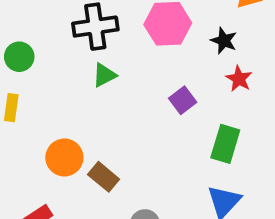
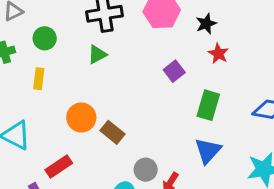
black star: (224, 41) -> (206, 24), turned 30
green triangle: (104, 75) -> (97, 54), moved

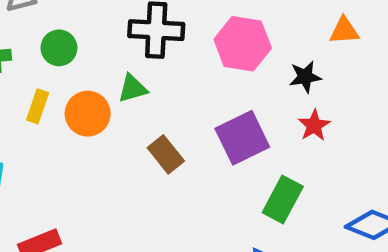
purple square: (174, 71) -> (242, 138), size x1.6
orange circle: (81, 118) -> (88, 114), moved
brown rectangle: (112, 132) -> (166, 154), moved

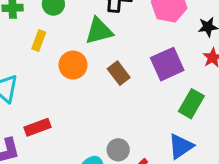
green triangle: (133, 88) -> (99, 31), size x1.5
orange circle: (88, 114) -> (73, 65), moved

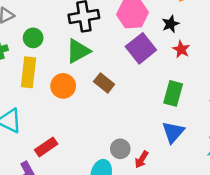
yellow rectangle: (39, 40) -> (29, 72), size x1.6
purple square: (167, 64) -> (141, 48), moved

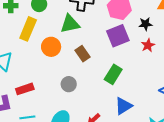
green rectangle: (173, 93) -> (113, 74), moved
gray circle: (120, 149) -> (69, 84), moved

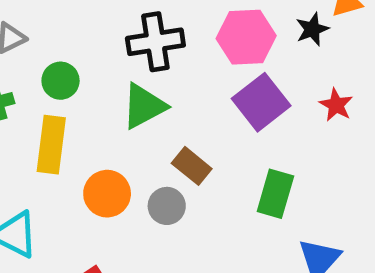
black star: (145, 24) -> (312, 29), moved
orange circle: (51, 47) -> (107, 194), moved
gray circle: (69, 84) -> (167, 206), moved

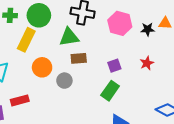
green circle: (61, 81) -> (39, 15), size x1.5
purple square: (261, 102) -> (114, 66), moved, size x0.6
brown rectangle: (192, 166) -> (79, 58), moved, turned -63

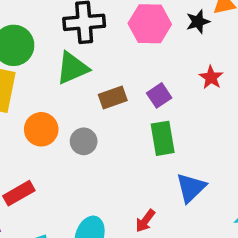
brown rectangle: (79, 58) -> (113, 98), moved
green rectangle: (110, 91) -> (163, 138), turned -30

